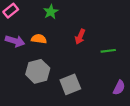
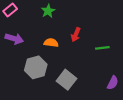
orange semicircle: (39, 39) -> (51, 43), moved
gray square: (70, 84) -> (67, 80), turned -30

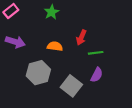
green line: (102, 48) -> (96, 53), moved
purple semicircle: (113, 83) -> (97, 75), moved

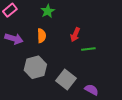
orange semicircle: (55, 46) -> (42, 36), moved, turned 80
purple semicircle: (97, 75) -> (91, 90), moved, turned -88

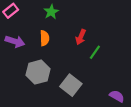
green line: (88, 49) -> (95, 52), turned -48
purple semicircle: (91, 90) -> (117, 96), moved

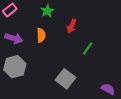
red arrow: (81, 37) -> (72, 26), moved
gray hexagon: (38, 72) -> (15, 67), moved

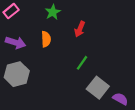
green line: (88, 48) -> (82, 63), moved
gray square: (65, 79) -> (98, 88), moved

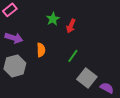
green star: (53, 12) -> (53, 19), moved
orange semicircle: (46, 39) -> (41, 50), moved

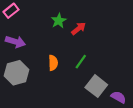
red arrow: (71, 26) -> (79, 28), turned -152
orange semicircle: (41, 50) -> (53, 63), moved

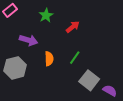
green star: (59, 21) -> (46, 15), moved
purple arrow: (15, 42) -> (28, 40), moved

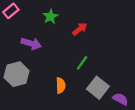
orange semicircle: (49, 59) -> (61, 85), moved

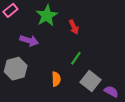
green star: (50, 17) -> (47, 16), size x1.5
red arrow: (80, 29) -> (74, 27), turned 104

